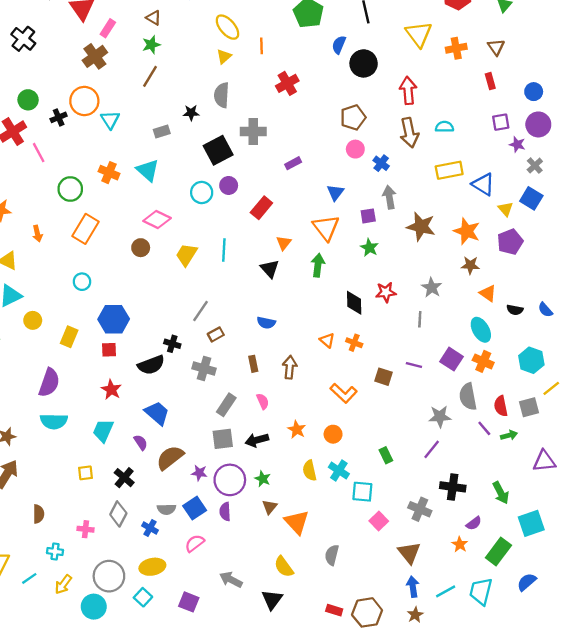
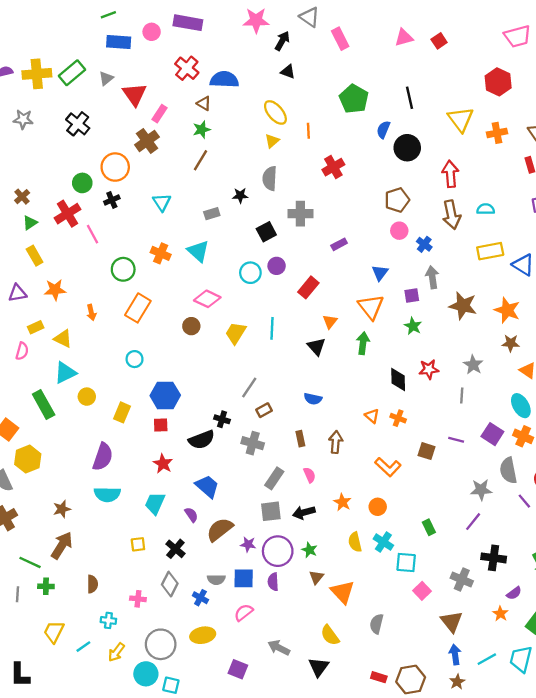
orange circle: (84, 101) -> (115, 167), moved
black square: (218, 150) -> (266, 232), size x0.7
blue square: (195, 508) -> (244, 578), turned 35
cyan square: (143, 597) -> (171, 685), moved, turned -30

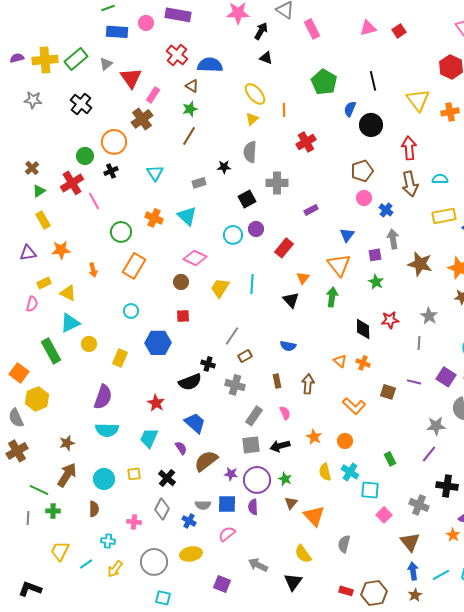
red square: (161, 425) -> (183, 316), moved
cyan circle: (146, 674) -> (104, 479), moved
black L-shape: (20, 675) -> (30, 589), turned 110

